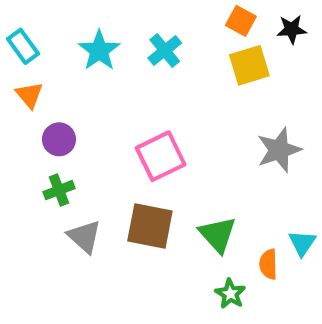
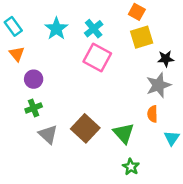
black star: (292, 29) -> (166, 59), moved
pink square: (161, 156) -> (97, 58), moved, turned -36
brown square: (150, 226) -> (85, 128), turned 32
orange semicircle: (268, 264) -> (152, 114), moved

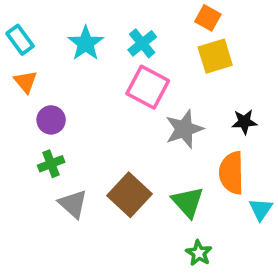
black star: (166, 59) -> (244, 122), moved
gray star: (158, 85) -> (184, 129), moved
orange semicircle: (152, 114) -> (232, 173), size x1.6

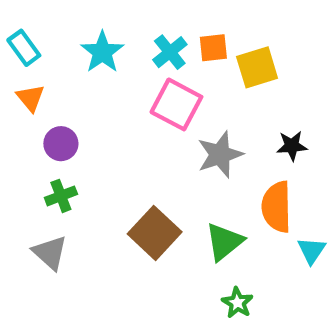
orange square: (208, 18) -> (213, 48), moved, turned -35
green triangle: (188, 202) -> (224, 242), turned 33
gray triangle: (73, 204) -> (50, 253), moved

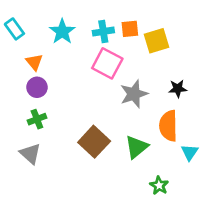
cyan cross: (170, 52) -> (103, 32), turned 30
orange triangle: (30, 98) -> (34, 62), moved
green star: (237, 303) -> (159, 185), moved

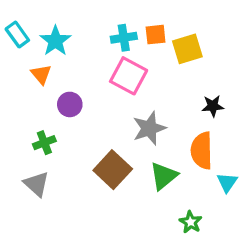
cyan star: (62, 32) -> (55, 41), moved
purple circle: (37, 87) -> (70, 104), moved
gray star: (134, 94) -> (149, 128), moved

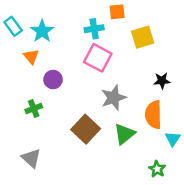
orange square: (156, 35) -> (117, 12), moved
gray triangle: (36, 184) -> (31, 158), moved
green star: (191, 222) -> (157, 169), moved

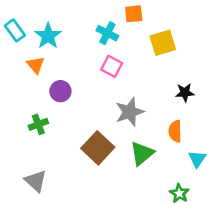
cyan cross: (94, 29) -> (107, 33), turned 36
pink square: (98, 58) -> (112, 66), size x0.7
orange semicircle: (153, 115) -> (175, 131), size x0.7

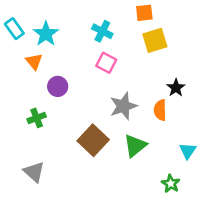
orange square: (134, 14) -> (144, 13), moved
black star: (185, 93) -> (176, 88), turned -30
orange semicircle: (175, 131) -> (160, 110), moved

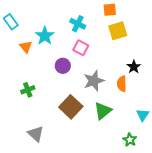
cyan star: (46, 34) -> (45, 36), moved
purple circle: (58, 86) -> (63, 66), moved
gray triangle: (34, 172) -> (36, 134), moved

